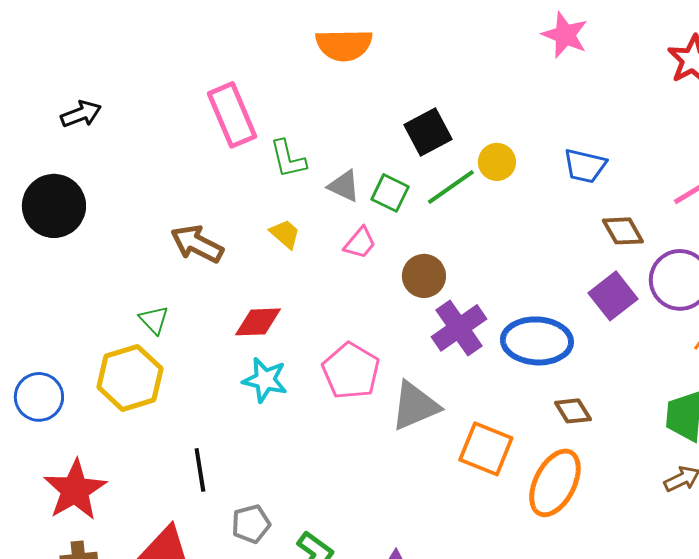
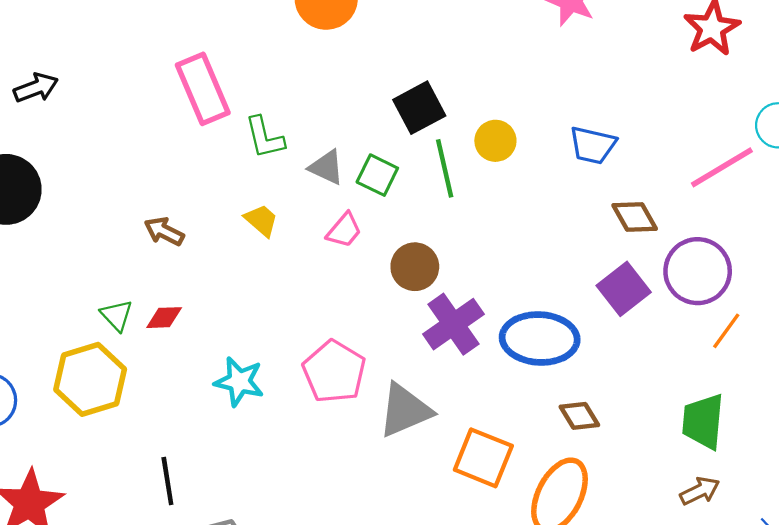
green line: (451, 187) -> (445, 168), turned -68
brown arrow: (197, 244) -> (164, 231), size x0.7
red diamond: (258, 322) -> (164, 318), moved, size x0.7

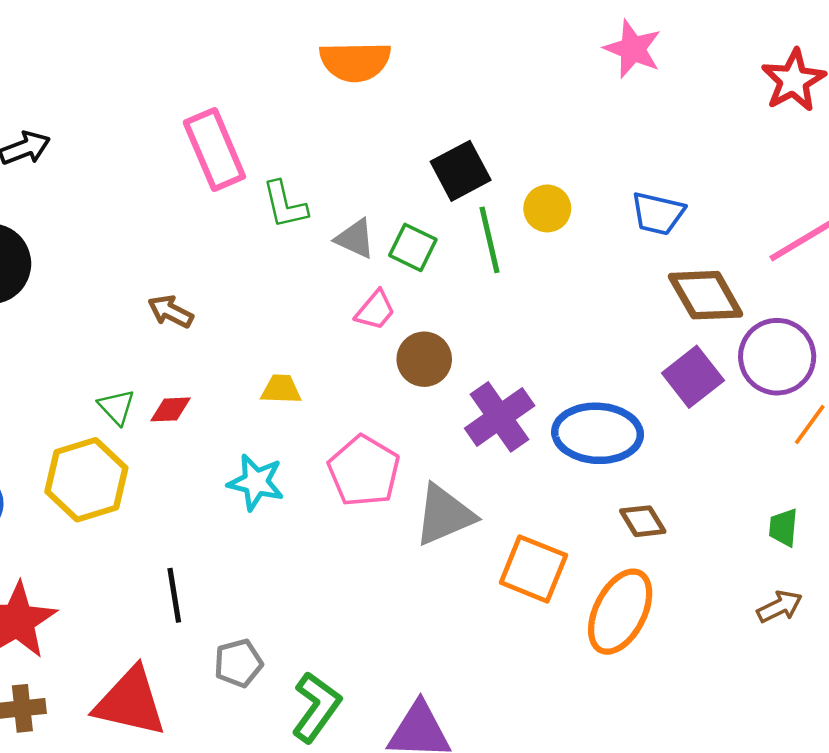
brown diamond: (635, 217) -> (706, 295), size x1.4
yellow trapezoid: (261, 220) -> (281, 389), moved, turned -39
brown circle: (415, 267) -> (424, 359), moved
green trapezoid: (703, 421) -> (783, 527), size x0.6

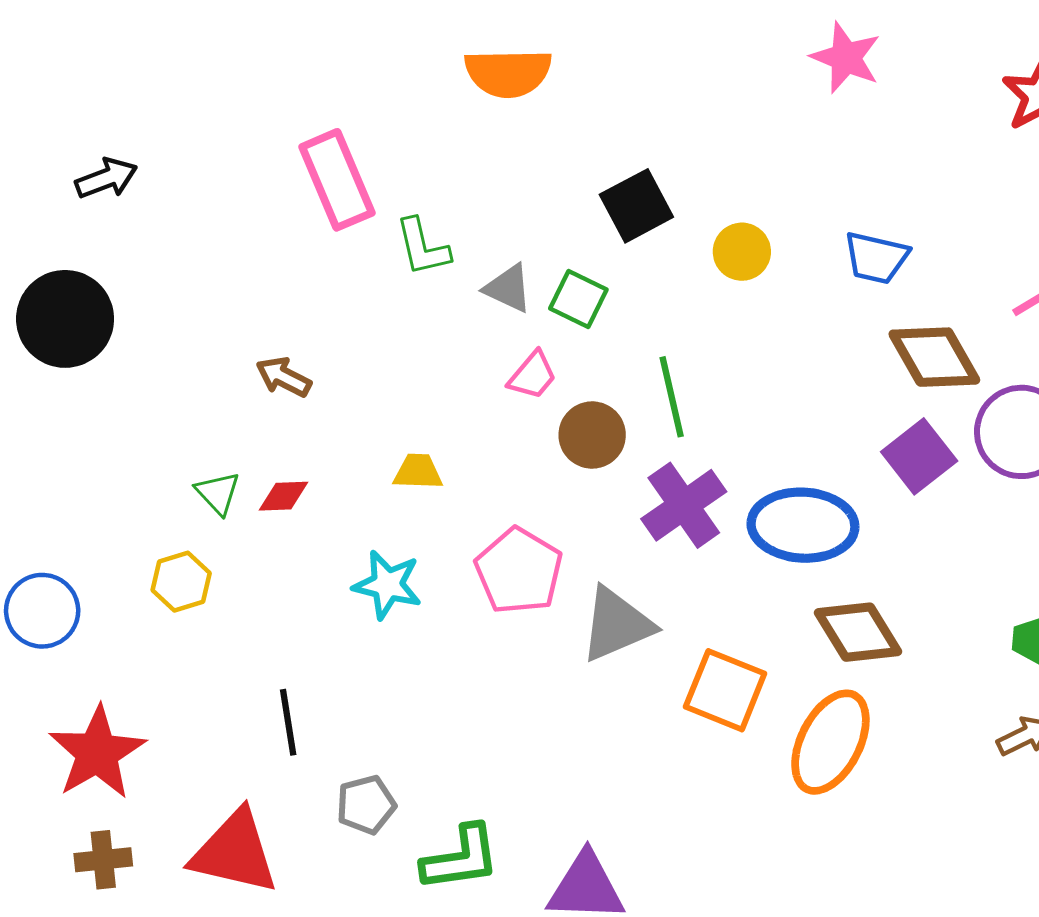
green line: (490, 240) -> (672, 397), moved
yellow hexagon: (86, 480) -> (181, 582), size x0.6
brown diamond: (643, 521) -> (858, 632), size x1.5
green L-shape: (316, 707) -> (461, 858), turned 46

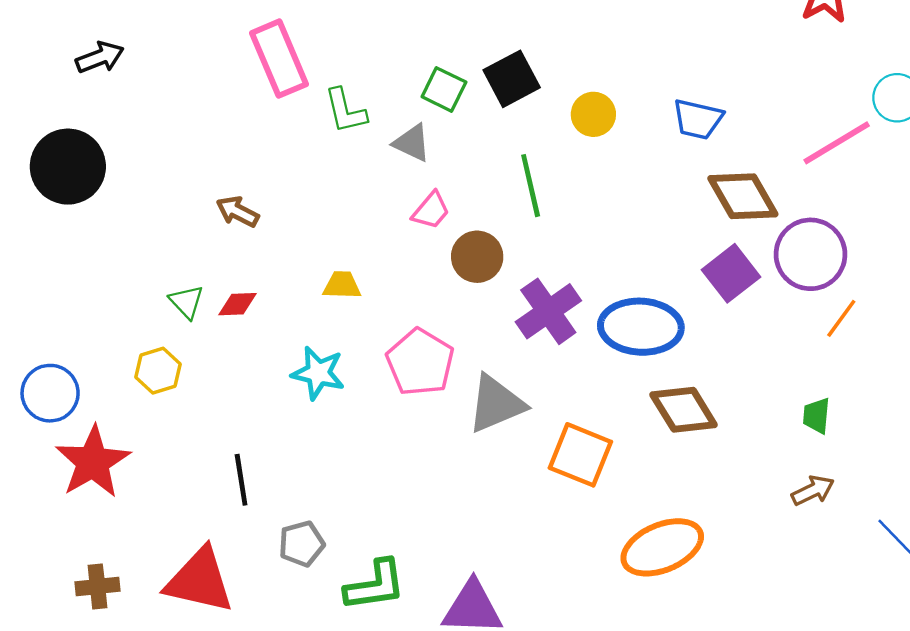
green square: (578, 299) -> (444, 89), moved
green line: (672, 397) -> (531, 186), moved
orange ellipse: (830, 742) -> (662, 547), moved, turned 40
red star: (97, 753) -> (93, 462), moved

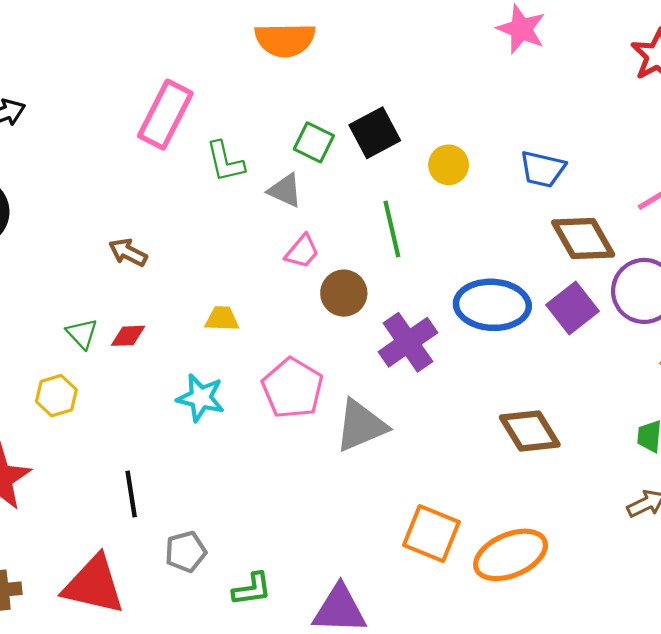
pink rectangle: (279, 59) -> (165, 115), turned 50
blue ellipse: (641, 327) -> (492, 305), moved
orange square: (580, 455) -> (431, 534), moved
green L-shape: (375, 585) -> (252, 589), size x0.7

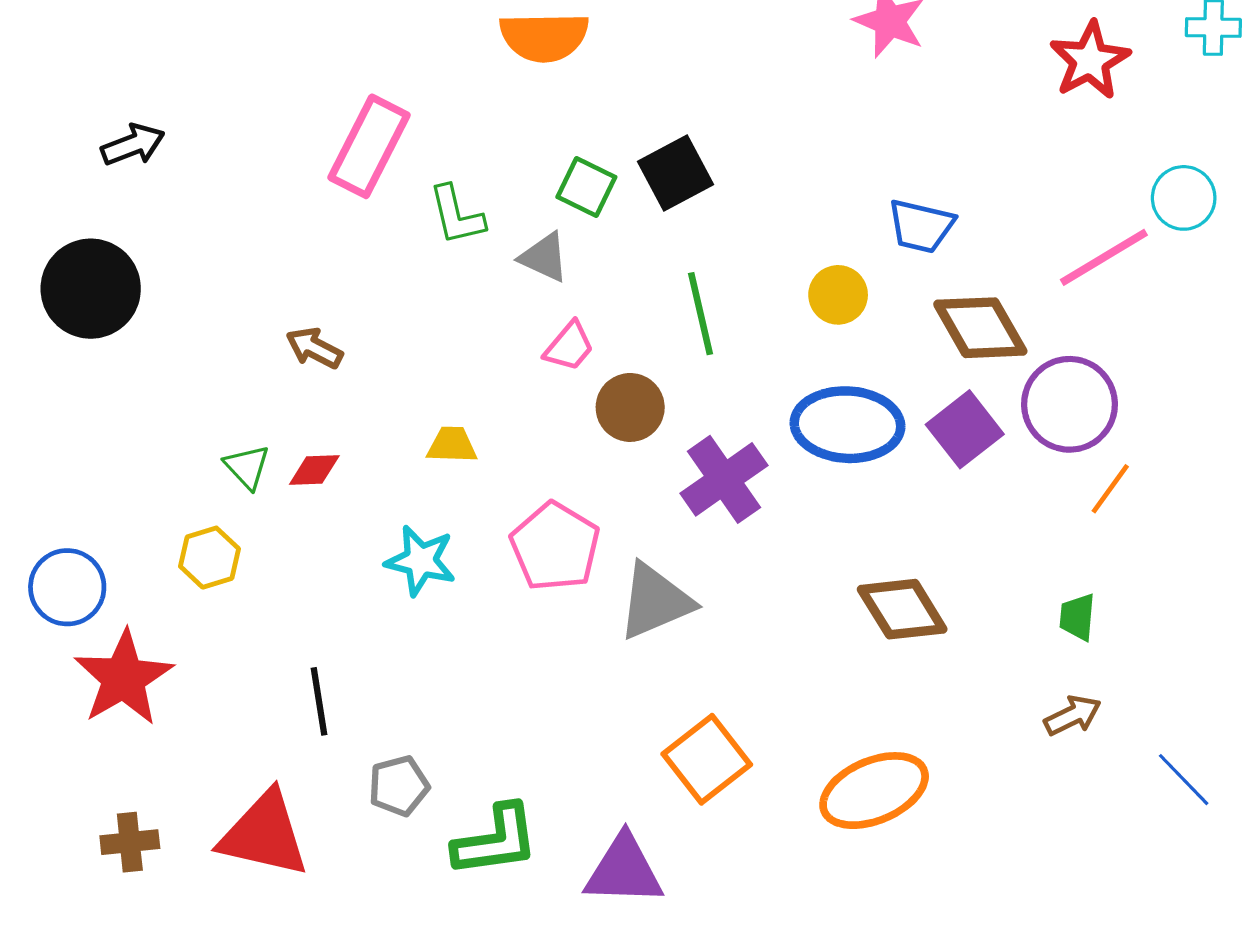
yellow circle: (449, 165) -> (838, 295), moved
orange square: (431, 534) -> (707, 759), moved, turned 30
green L-shape: (252, 589) -> (496, 841), size x1.5

